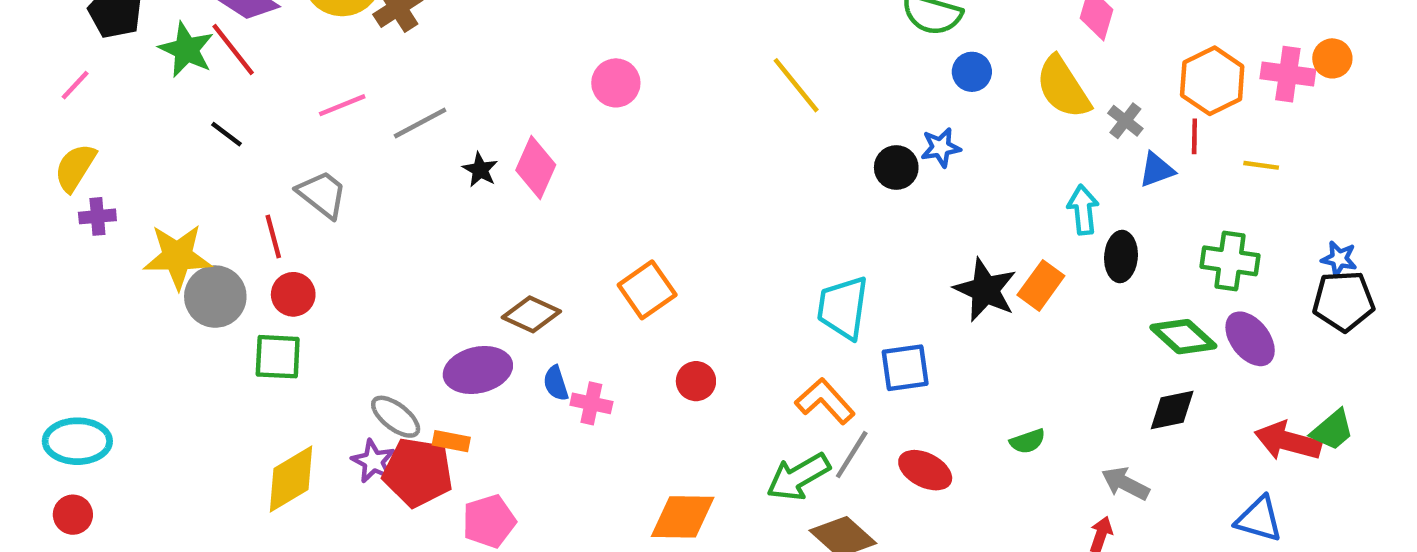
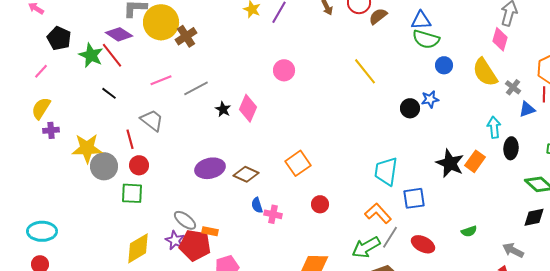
purple ellipse: (478, 370) -> (210, 168), moved

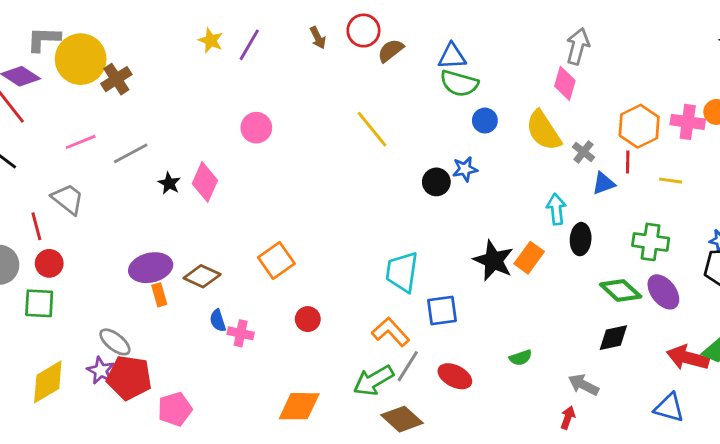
orange rectangle: (210, 231) -> (159, 295), moved, turned 63

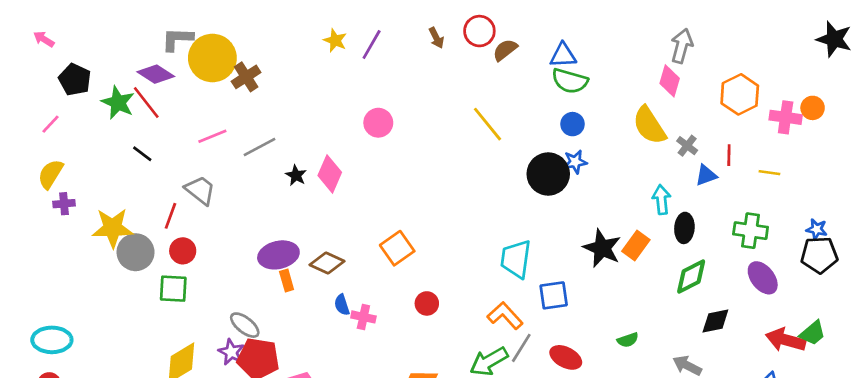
blue circle: (485, 121) -> (572, 124), moved
orange hexagon: (639, 126) -> (740, 94), moved
black circle: (436, 182) -> (548, 174), size x1.6
red line: (36, 226) -> (171, 216), turned 35
green diamond: (621, 291) -> (691, 276), moved, turned -69

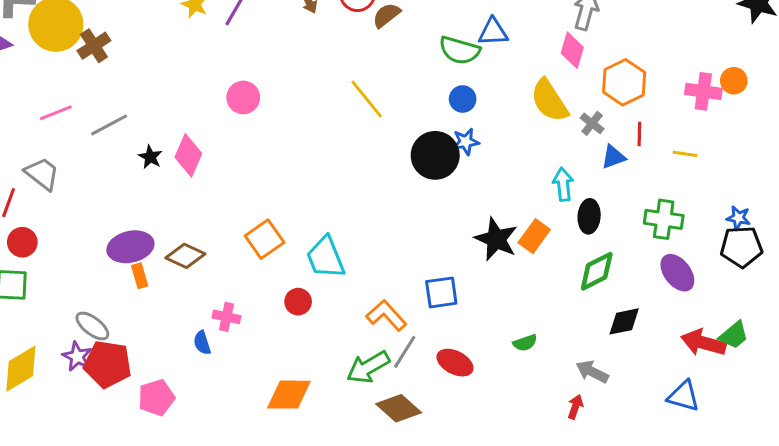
blue triangle: (563, 55) -> (493, 32), moved
orange hexagon: (740, 94) -> (624, 82), moved
cyan trapezoid: (516, 259) -> (325, 257), moved, turned -30
blue semicircle: (342, 305) -> (202, 343), moved

